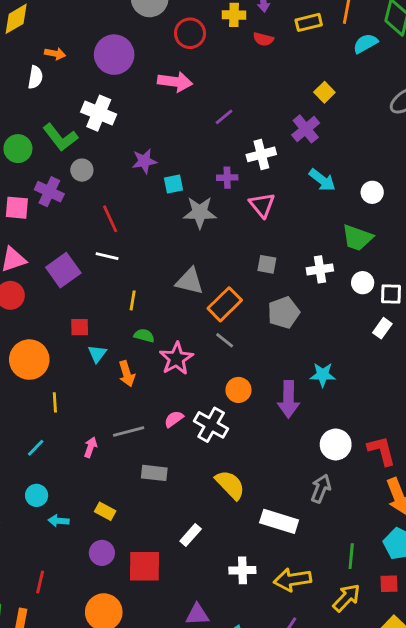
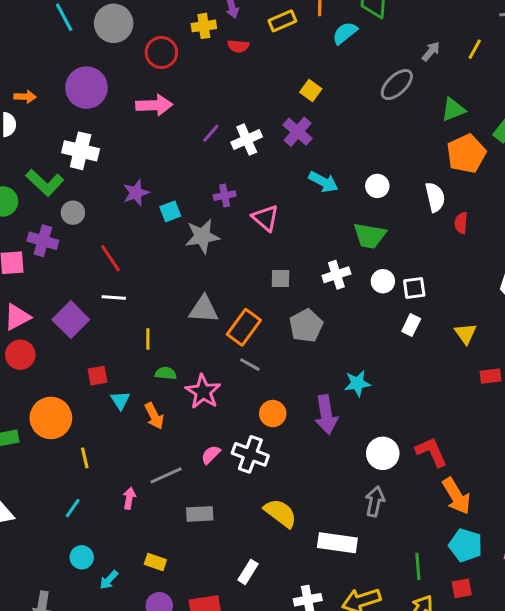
white cross: (261, 154) -> (247, 140), moved
cyan arrow: (59, 521) -> (109, 580), turned -42

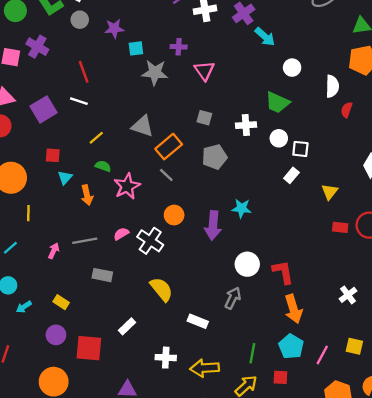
cyan arrow: (323, 182) -> (265, 37), moved
gray circle: (73, 213) -> (80, 20), moved
yellow line: (148, 339) -> (96, 138), turned 35
white rectangle: (337, 543) -> (198, 321), size x0.7

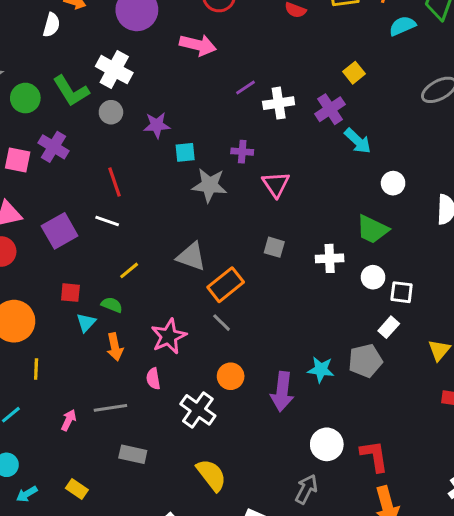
gray pentagon: (214, 157) -> (365, 361), moved
green semicircle: (103, 166) -> (112, 305), moved
pink semicircle: (121, 234) -> (153, 379), moved, turned -70

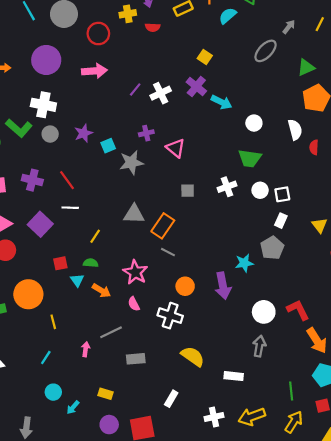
purple cross: (53, 147) -> (32, 180), moved
orange arrow: (115, 347) -> (101, 291), turned -30

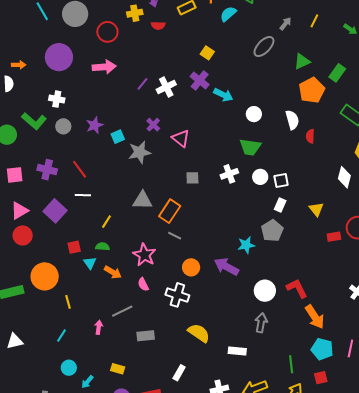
white cross: (43, 105) -> (57, 99), size x0.7
purple cross: (146, 133) -> (153, 125), turned -32
purple arrow: (223, 286) -> (226, 267), turned 130

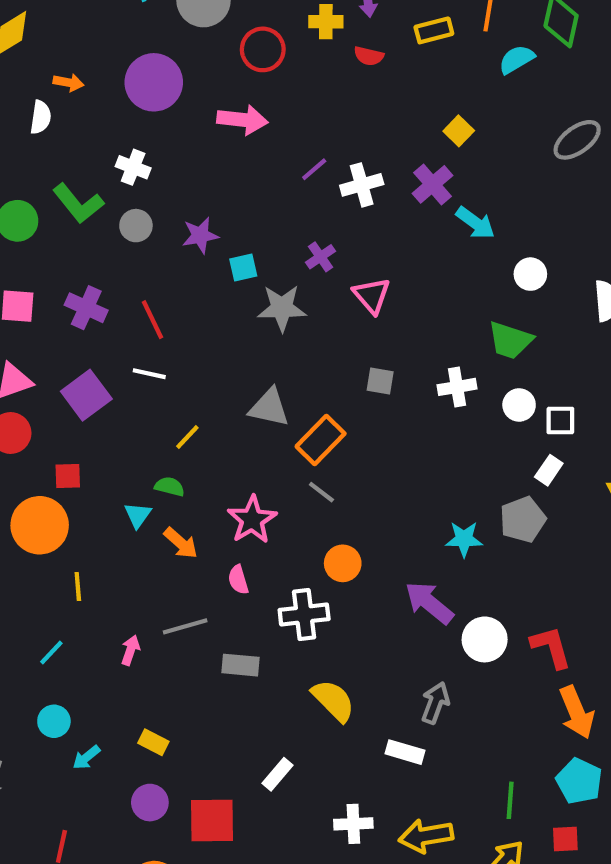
red square: (74, 247) -> (68, 476), moved
purple arrow: (226, 267) -> (429, 603), moved
white cross: (177, 295) -> (304, 615), turned -35
gray arrow: (261, 323) -> (435, 703), moved
gray rectangle: (146, 336) -> (240, 665), moved

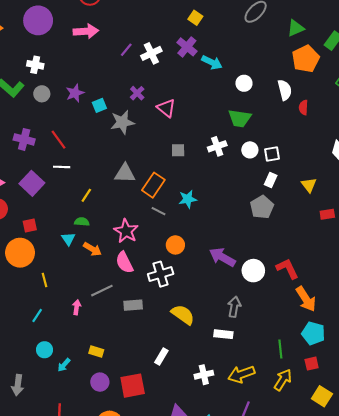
cyan star: (464, 539) -> (188, 199), moved
pink semicircle: (238, 580) -> (124, 262), size x1.5

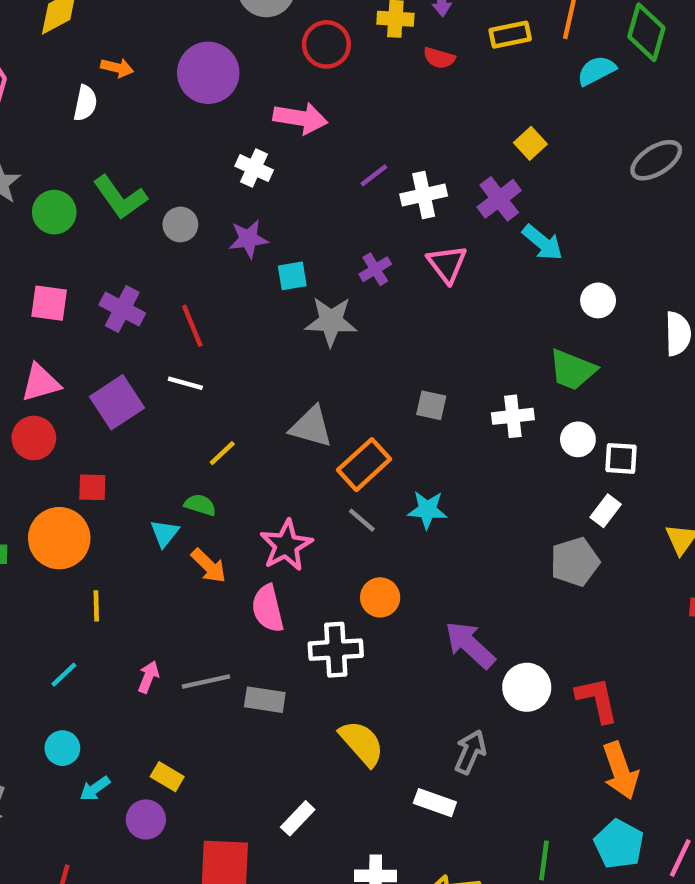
white cross: (35, 65) -> (254, 168), moved
pink triangle: (166, 108) -> (447, 264), moved
gray line: (102, 291) -> (206, 682), moved
purple circle: (100, 382) -> (146, 819), moved

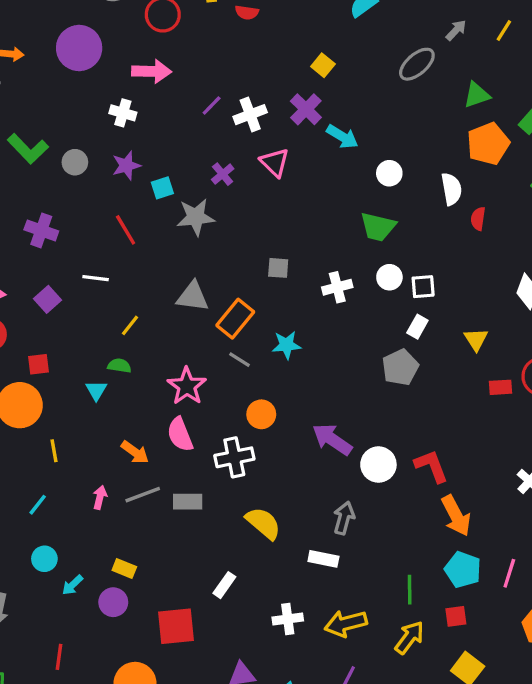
red line: (192, 326) -> (126, 230), moved
purple square: (117, 402) -> (47, 299), size x0.7
white cross: (513, 416) -> (337, 287), moved
orange arrow: (209, 566) -> (135, 452), moved

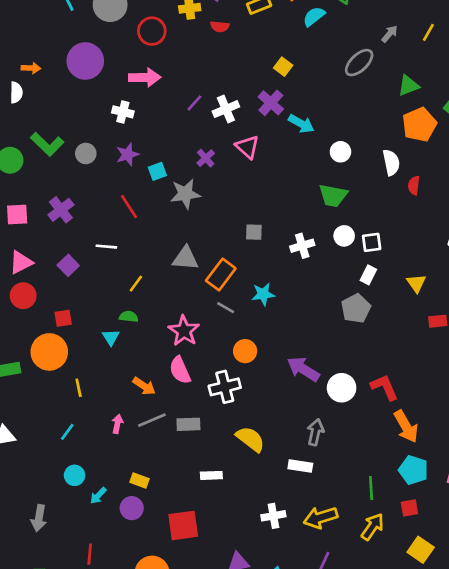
purple cross: (41, 230) -> (61, 210), turned 35
white rectangle: (224, 585) -> (211, 475), moved, turned 55

